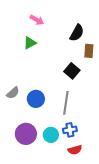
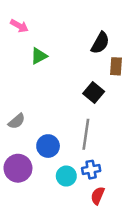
pink arrow: (37, 20) -> (19, 26), moved
blue circle: (36, 99) -> (48, 146), moved
purple circle: (26, 134) -> (18, 168), moved
red semicircle: (75, 150) -> (98, 196), turned 128

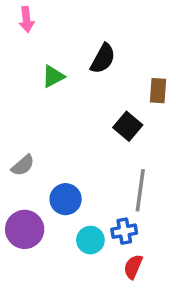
pink arrow: (19, 26) -> (26, 20), moved, turned 54
black semicircle: (100, 43) -> (103, 59), moved
gray line: (86, 134) -> (140, 190), moved

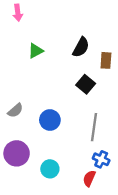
black semicircle: (103, 59) -> (81, 47), moved
blue circle: (66, 199) -> (50, 120), moved
blue cross: (124, 231) -> (101, 159), moved, turned 35
cyan circle: (90, 240) -> (50, 169), moved

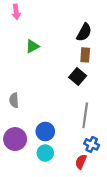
black semicircle: (81, 47) -> (84, 32), moved
brown rectangle: (106, 60) -> (85, 55), moved
gray semicircle: (15, 110) -> (14, 100), turned 128
blue circle: (50, 120) -> (45, 131), moved

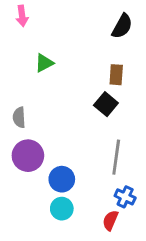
black semicircle: (84, 32) -> (122, 26), moved
gray semicircle: (14, 100) -> (19, 117), moved
purple circle: (15, 139) -> (28, 156), moved

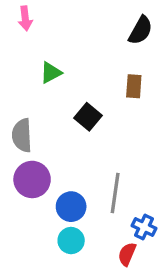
black square: (106, 104) -> (88, 117), moved
gray semicircle: (19, 117) -> (22, 135), size x1.4
gray line: (116, 157) -> (115, 193), moved

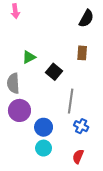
green triangle: (51, 73) -> (29, 57), moved
gray line: (115, 193) -> (71, 101), moved
blue cross: (144, 227) -> (81, 126), moved

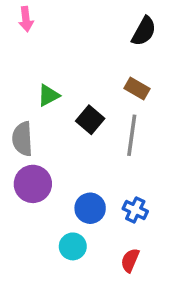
brown rectangle: (82, 53) -> (137, 89), turned -64
gray line: (71, 101) -> (132, 135), moved
blue circle: (44, 127) -> (90, 208), moved

